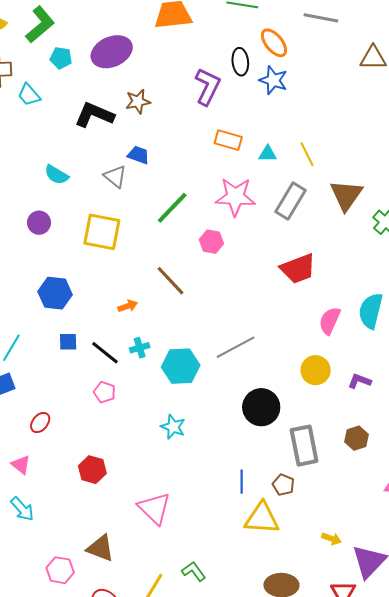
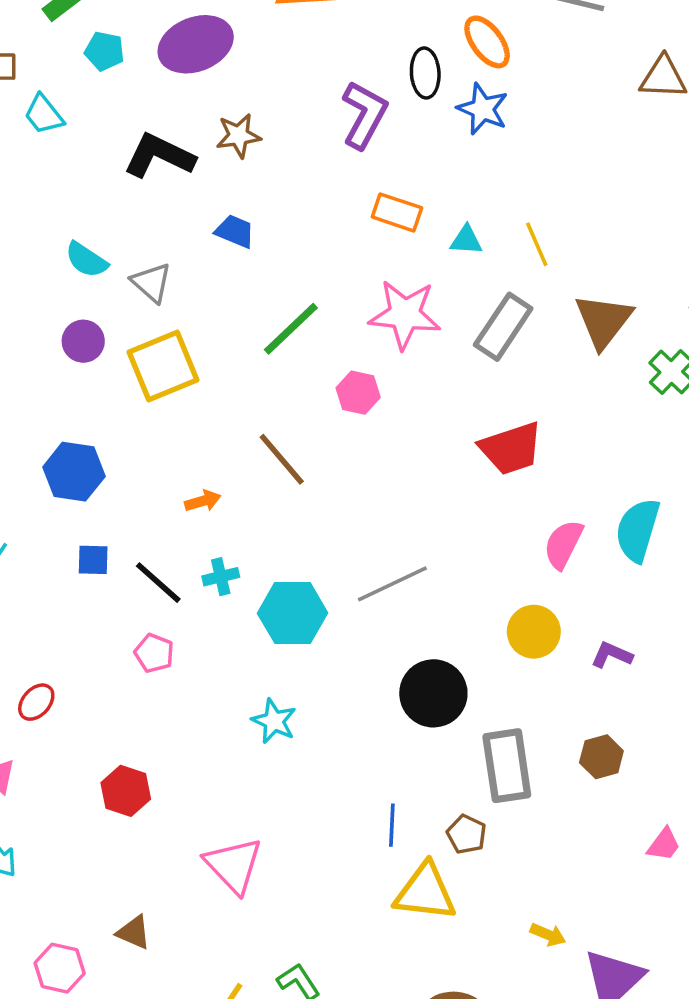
gray triangle: (115, 176) -> (152, 283), moved
purple circle: (39, 223) -> (83, 341), moved
yellow square: (102, 232) -> (163, 366), turned -36
brown triangle: (100, 548) -> (134, 932), size x0.7

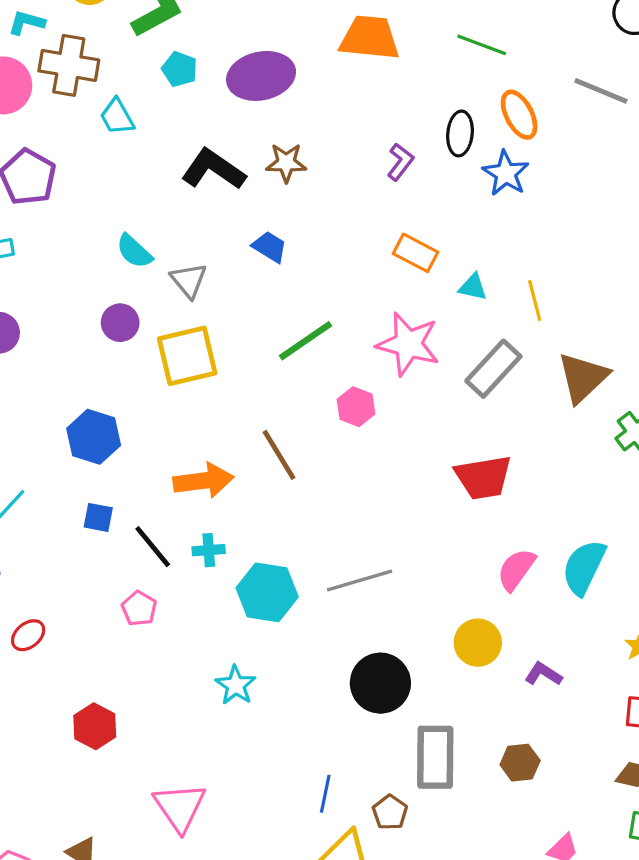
purple L-shape: (364, 115) -> (400, 162), size x0.6
orange arrow: (203, 501) -> (203, 481), size x1.8

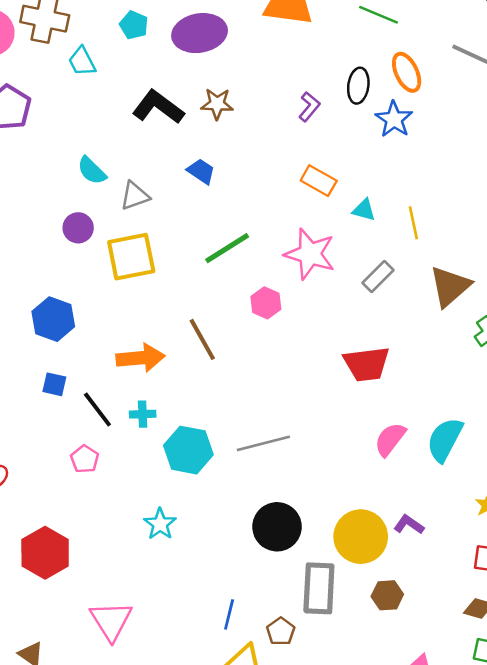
gray triangle: (189, 280) -> (135, 196), turned 48
gray rectangle: (493, 369) -> (378, 277), size x0.7
yellow circle: (478, 643) -> (361, 537), moved, size x1.4
red hexagon: (95, 726) -> (45, 553), size x1.4

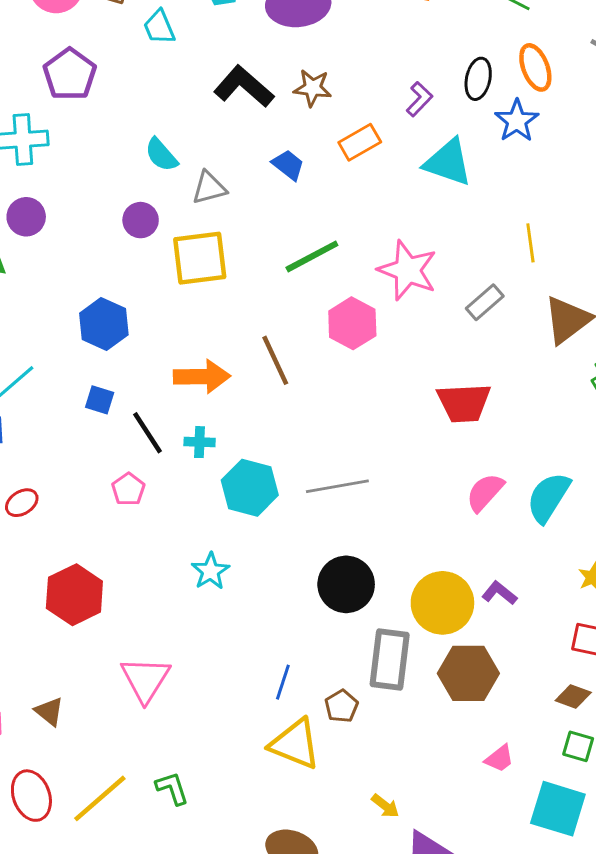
orange rectangle: (319, 181) -> (360, 142), moved, turned -64
cyan triangle: (364, 210) -> (448, 162), moved, size x1.8
pink hexagon: (266, 303) -> (352, 323), size x1.4
brown hexagon: (387, 595) -> (468, 673), size x1.6

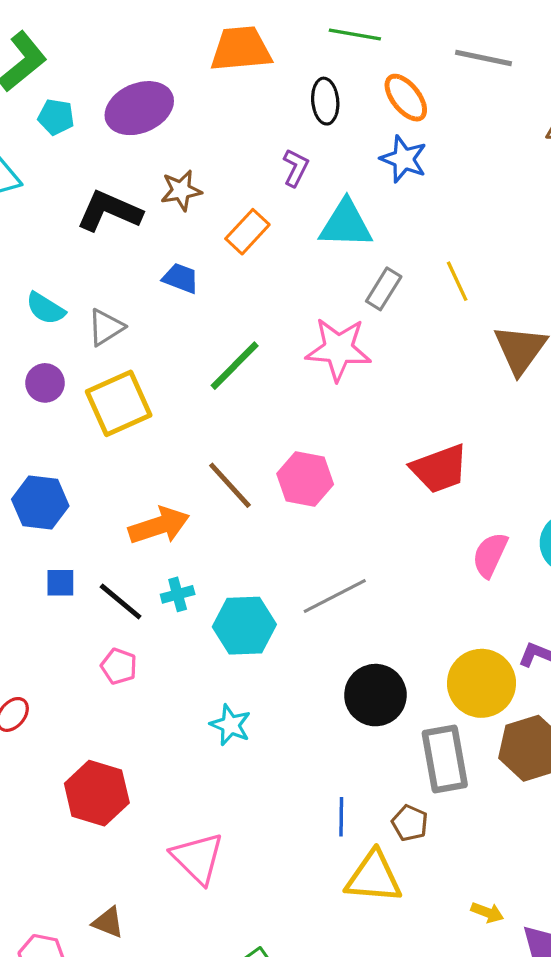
black ellipse: (478, 79) -> (325, 101), moved
gray rectangle: (485, 302) -> (384, 289), moved
pink hexagon: (352, 323) -> (305, 479), moved

